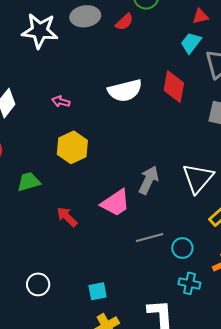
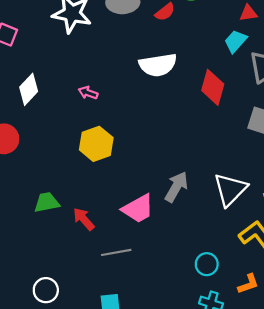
white semicircle: (125, 90) -> (158, 65), moved
green trapezoid: (29, 182) -> (47, 202), moved
gray line: (150, 237) -> (116, 252), moved

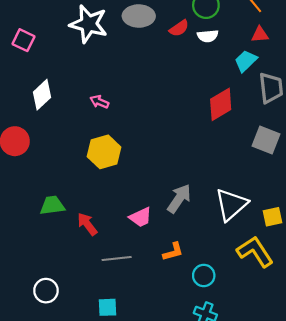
white semicircle: (158, 65) -> (208, 36), moved, size x0.6
red diamond: (213, 87) -> (221, 104), turned 40
pink trapezoid: (138, 209) -> (141, 217), size x0.7
orange L-shape: (248, 284) -> (173, 252), moved

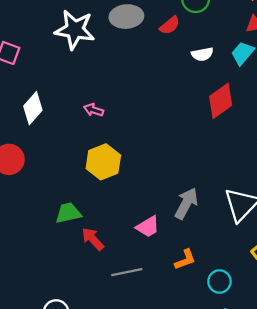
white semicircle: (208, 36) -> (202, 54), moved
green trapezoid: (52, 206) -> (68, 213), moved

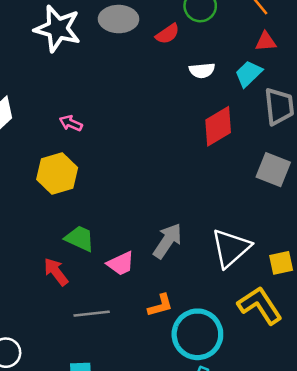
yellow hexagon: (103, 162) -> (57, 173), moved
green trapezoid: (68, 213) -> (80, 238), moved, turned 32
cyan circle: (219, 281) -> (197, 334), size x1.8

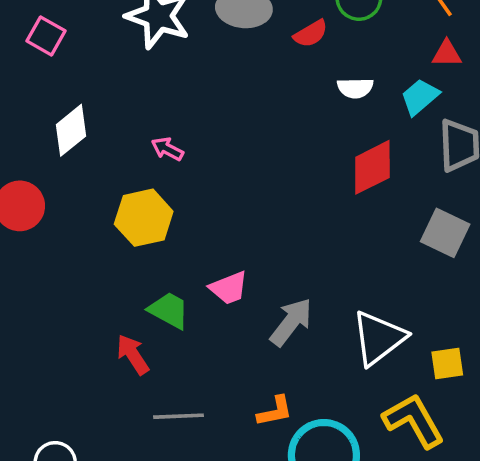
pink trapezoid: (121, 264) -> (229, 288), moved

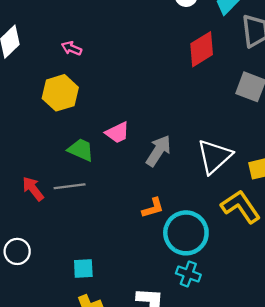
red arrow: (133, 355) -> (33, 189), moved
gray line: (178, 416) -> (70, 186), moved

